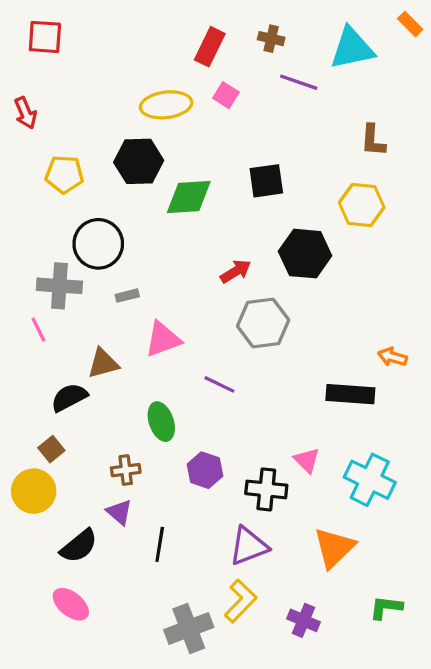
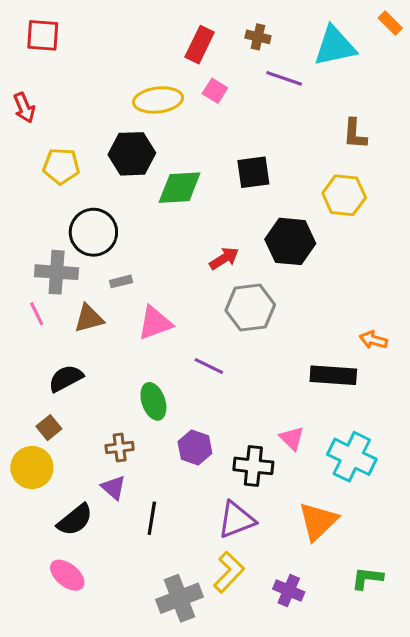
brown triangle: (103, 363) -> (89, 318), moved

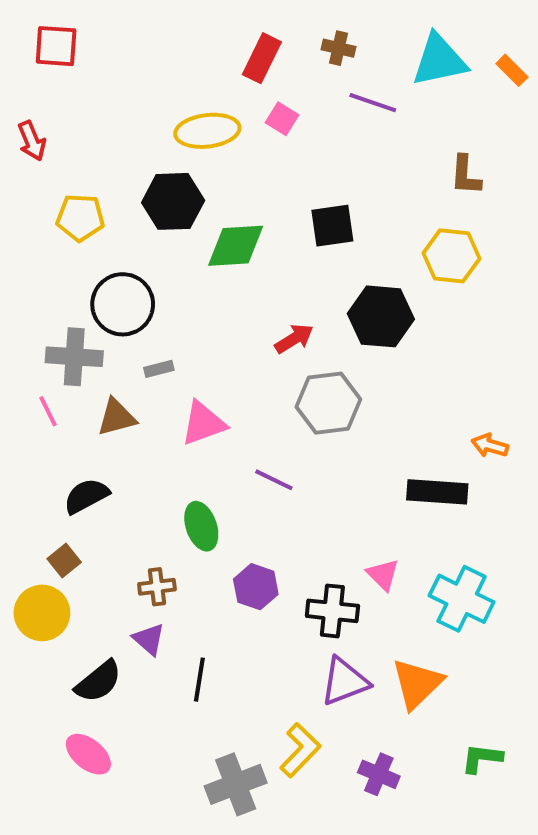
orange rectangle: (390, 23) -> (512, 70), moved
purple triangle: (236, 520) -> (345, 682), moved

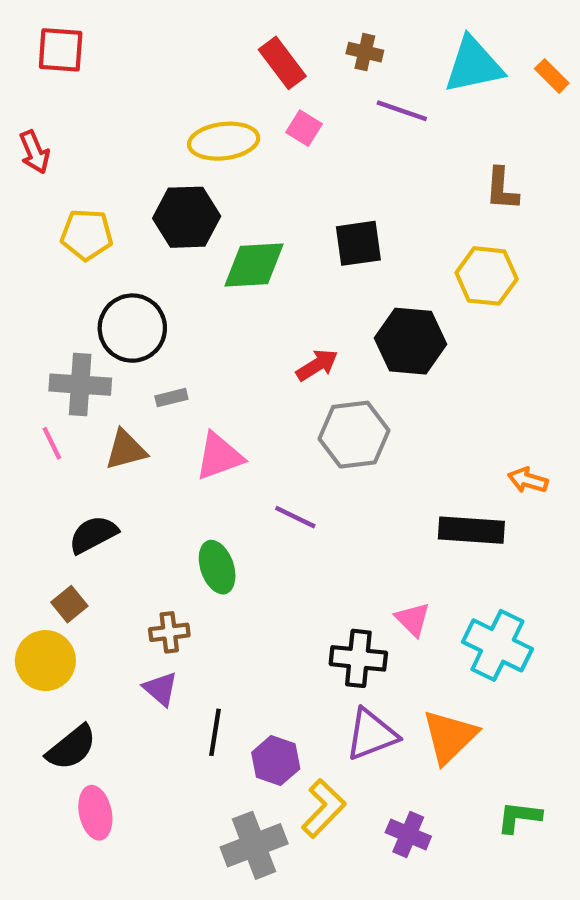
red rectangle: (262, 58) -> (282, 63), turned -63
purple hexagon: (256, 587) -> (276, 761), moved
black semicircle: (98, 682) -> (71, 748), moved
pink ellipse: (88, 754) -> (95, 813), turned 39

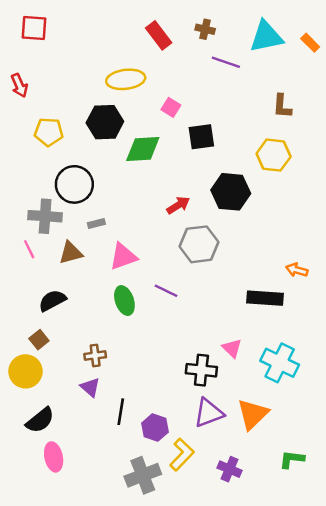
pink square: (304, 128) -> (171, 107), moved
green ellipse: (217, 567) -> (124, 301), moved

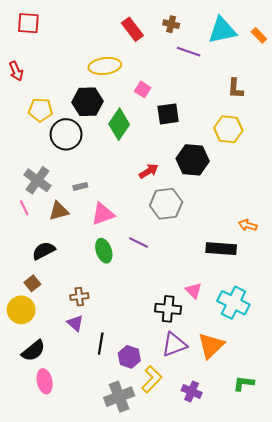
green diamond: (143, 149) -> (119, 124), turned -52
black circle: (74, 184) -> (66, 134), moved
gray cross: (45, 216) -> (37, 180), turned 32

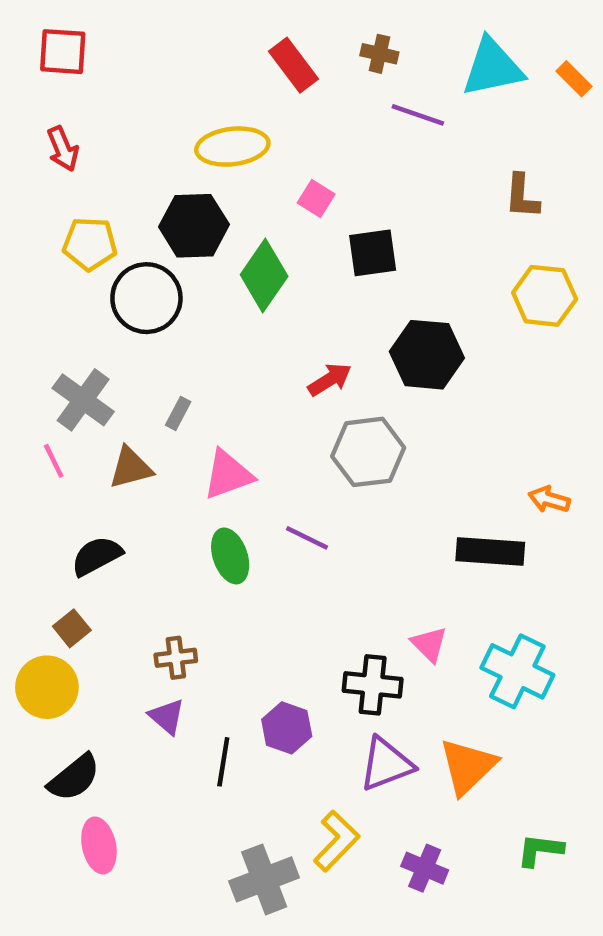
red arrow: (16, 71) -> (63, 149), moved
yellow hexagon: (228, 129) -> (545, 296), moved
gray rectangle: (80, 186) -> (178, 413), turned -48
purple hexagon: (129, 357) -> (287, 728), moved

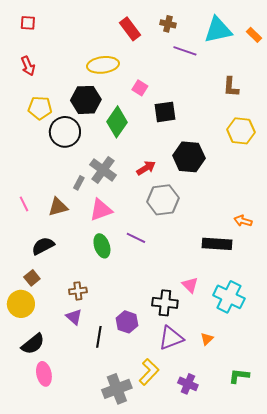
red square: (63, 52) -> (28, 23), size x0.7
gray cross: (83, 400) -> (103, 170), moved
orange triangle: (468, 766) -> (207, 339), size x0.5

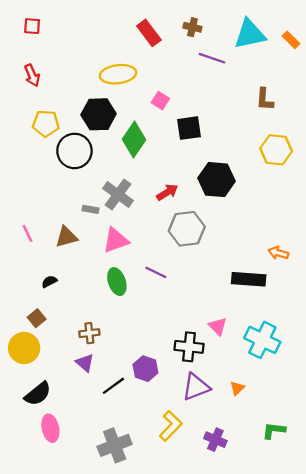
gray rectangle: (79, 183) -> (91, 209), turned 72
black semicircle: (43, 246) -> (49, 282), size x0.6
black line: (99, 337) -> (113, 386), turned 45
gray cross: (117, 389) -> (115, 445), moved

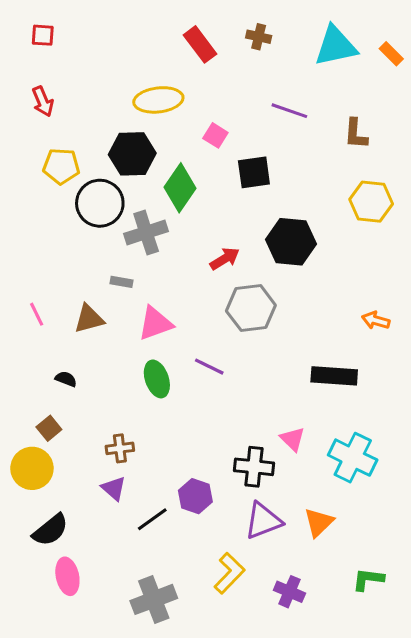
purple line: (212, 58) -> (289, 111), moved
gray cross: (118, 194) -> (146, 233), moved, turned 36
orange arrow: (278, 253) -> (376, 320), moved
black semicircle: (49, 282) -> (66, 379), turned 49
orange triangle: (237, 388) -> (319, 522), size x1.5

